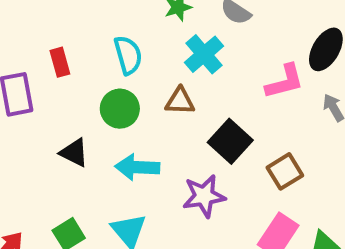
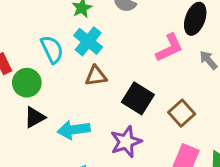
cyan cross: (204, 54) -> (88, 41), moved
green circle: (120, 109) -> (27, 83), moved
black triangle: (74, 153) -> (35, 117), moved, turned -45

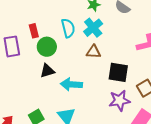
black square: (138, 98) -> (118, 72), turned -35
purple star: (126, 142) -> (119, 101), moved

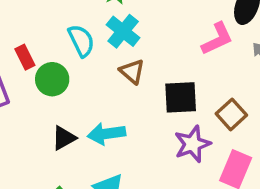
brown triangle: (94, 52) -> (132, 71), turned 49
black triangle: (47, 71) -> (64, 138), moved

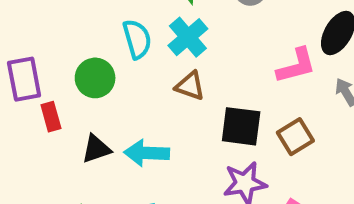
red rectangle: (25, 57) -> (51, 117), moved
brown triangle: (132, 71) -> (190, 86), turned -32
brown square: (231, 114) -> (295, 137), moved

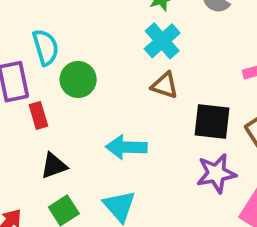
cyan semicircle: (137, 39) -> (46, 47), moved
black triangle: (96, 149) -> (54, 166), moved

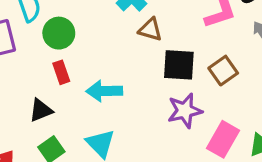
brown triangle: (165, 85) -> (150, 30), moved
red rectangle: (38, 115) -> (61, 72), moved

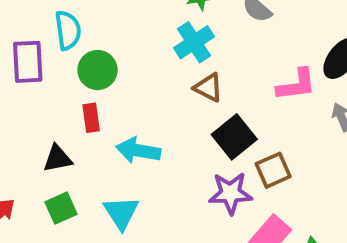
black square: (179, 65) -> (234, 137), turned 36
brown square: (223, 71) -> (273, 170), moved

